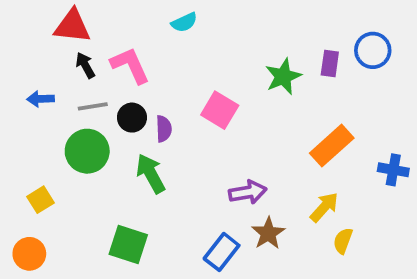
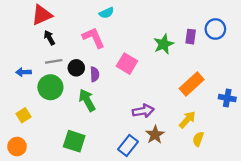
red triangle: (72, 26) -> (42, 15), turned -30
pink L-shape: (130, 65) -> (94, 38), moved
blue arrow: (41, 99) -> (23, 72), moved

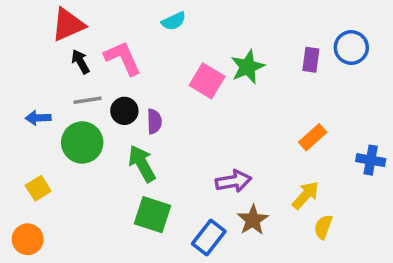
pink L-shape: (94, 38) -> (123, 58), moved
green star: (164, 44) -> (248, 67), moved
pink square: (127, 64) -> (207, 81), moved
orange rectangle: (192, 84) -> (313, 137), size x0.7
green square: (74, 141) -> (153, 215), moved

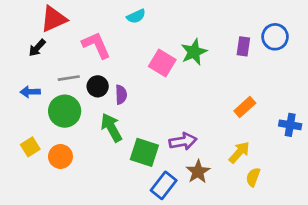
black arrow: (80, 62) -> (37, 48), moved, turned -108
green square: (153, 215) -> (144, 152), moved
orange circle: (28, 239) -> (60, 156), moved

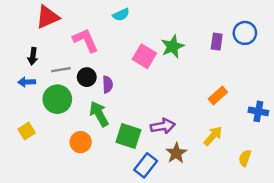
black arrow: (37, 48) -> (33, 56), moved, turned -35
orange circle: (60, 156) -> (81, 142), moved
yellow semicircle: (253, 177) -> (245, 158), moved

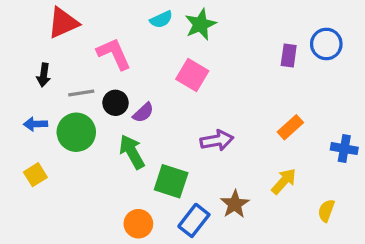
green star: (173, 46) -> (200, 24), moved
blue arrow: (27, 82) -> (35, 124), moved
purple semicircle: (108, 84) -> (143, 113), turned 49
purple arrow: (163, 126) -> (217, 140), moved
orange circle: (81, 142) -> (138, 224), moved

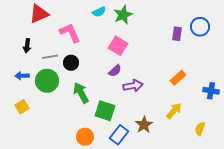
purple semicircle: (143, 113) -> (115, 71), moved

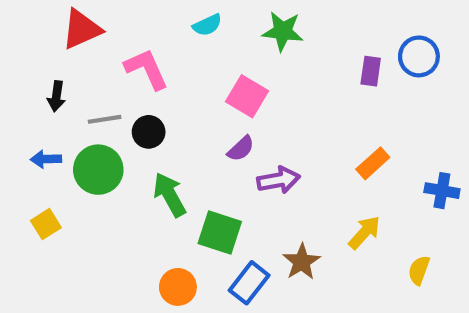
green star: (123, 15) -> (283, 31), moved, turned 30

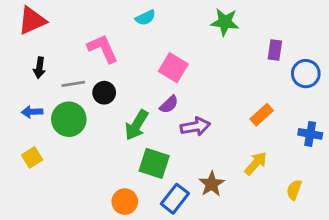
red triangle: (82, 29) -> (32, 21), moved
green star: (283, 31) -> (225, 22), moved
blue circle: (419, 56) -> (306, 74), moved
purple rectangle: (371, 71) -> (275, 50), moved
green arrow: (170, 195) -> (137, 125), moved, turned -120

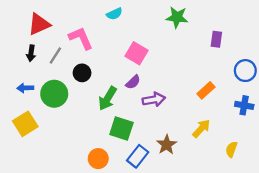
red triangle: (32, 21) -> (39, 24), moved
blue circle: (306, 74) -> (245, 71), moved
gray line: (73, 84) -> (55, 56), moved, turned -48
yellow square: (32, 157) -> (25, 124), size x1.5

